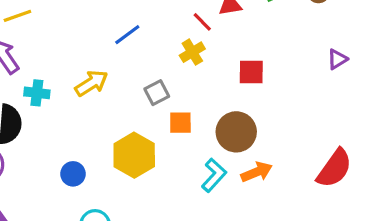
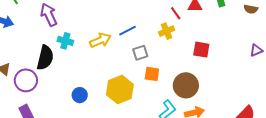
blue line: (127, 35) -> (128, 31), moved

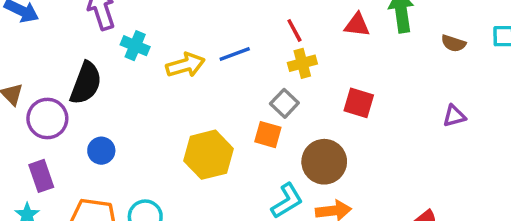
red line: (176, 13) -> (294, 30), moved
cyan cross: (65, 41) -> (135, 46), moved
gray square: (140, 53) -> (284, 103), moved, turned -35
blue circle: (80, 95) -> (101, 151), moved

